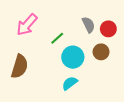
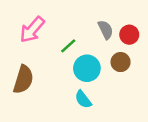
cyan semicircle: (70, 83) -> (83, 99), turned -91

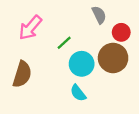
gray semicircle: (106, 30) -> (99, 15), moved
brown circle: (121, 62) -> (113, 58), size x1.6

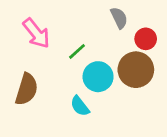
pink arrow: (30, 28) -> (36, 33), turned -80
cyan semicircle: (78, 93) -> (80, 106), moved

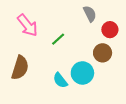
brown circle: (136, 70) -> (103, 53), size x0.7
cyan circle: (98, 77) -> (82, 73), moved

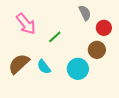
brown semicircle: (20, 68) -> (19, 64), turned -150
cyan semicircle: (60, 80) -> (44, 67), moved

